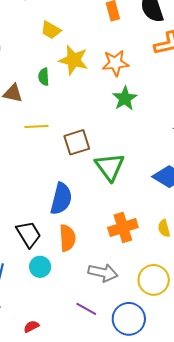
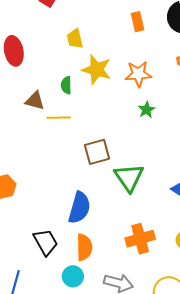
yellow trapezoid: (51, 30) -> (75, 39), turned 45
green star: (125, 98) -> (146, 110), size x0.7
yellow line: (36, 126) -> (59, 118), moved
cyan circle: (40, 267) -> (73, 276), moved

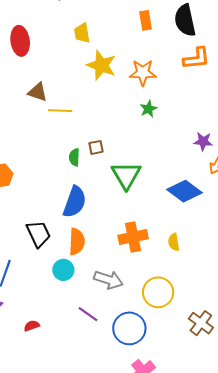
green semicircle: (66, 85) -> (74, 157), moved
brown square: (97, 152) -> (96, 147), size x0.6

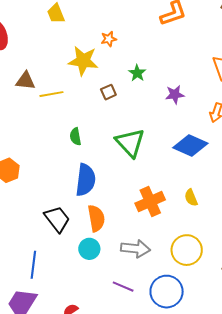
yellow star: (101, 65) -> (83, 61), moved
orange star: (143, 73) -> (109, 39), moved, size x0.6
purple star: (203, 141) -> (175, 94), moved
brown square: (96, 147) -> (108, 92), moved

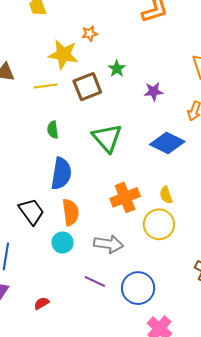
brown square: (108, 92) -> (87, 87), size x1.8
yellow line: (51, 94) -> (45, 86), moved
yellow circle: (187, 250) -> (159, 224), moved

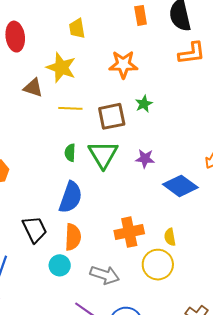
orange star: (90, 34) -> (123, 64), size x1.8
yellow star: (63, 54) -> (61, 68), moved
purple star: (154, 91) -> (145, 159), moved
green triangle: (107, 138) -> (103, 154), moved

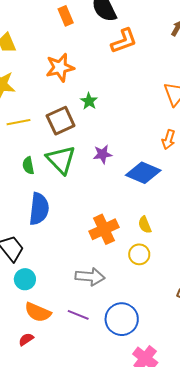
orange semicircle: (73, 237) -> (38, 312), moved, turned 124
cyan circle: (60, 265) -> (25, 279), moved
yellow circle: (158, 265) -> (139, 254), size x0.7

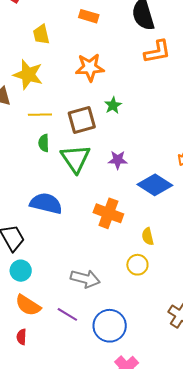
orange rectangle: (66, 16) -> (89, 16), moved, turned -60
green semicircle: (28, 166) -> (44, 143), moved
blue semicircle: (39, 209) -> (46, 203), turned -92
orange cross: (104, 229) -> (108, 213), moved, turned 36
red semicircle: (26, 339) -> (21, 337), moved, turned -63

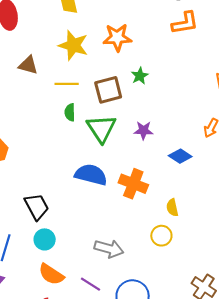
yellow star: (28, 75) -> (73, 45), moved
blue diamond: (155, 185) -> (180, 156), size x0.7
blue semicircle: (46, 203) -> (91, 175), moved

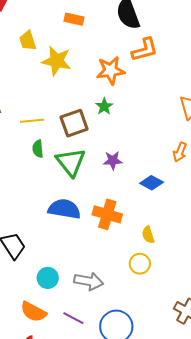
orange star: (117, 38) -> (111, 70), moved
yellow star: (73, 45) -> (57, 61), moved
cyan circle: (45, 239) -> (48, 278), moved

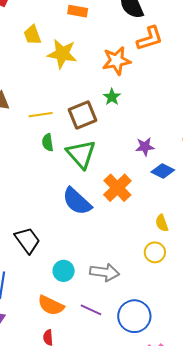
purple star: (113, 160) -> (145, 147), moved
blue semicircle: (64, 209) -> (77, 201), turned -144
orange cross: (107, 214) -> (117, 188), moved, turned 32

